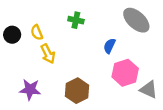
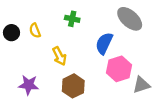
blue semicircle: (109, 46) -> (104, 43), size x1.5
yellow arrow: (48, 54) -> (59, 56), moved
gray triangle: (149, 90) -> (141, 85), turned -42

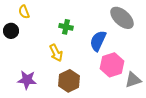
green cross: (72, 19) -> (66, 27), moved
yellow semicircle: (35, 31) -> (24, 12), moved

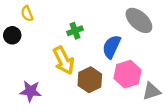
green cross: (66, 27) -> (75, 31), turned -32
yellow arrow: (56, 53) -> (64, 60), size x1.4
brown hexagon: (69, 81) -> (90, 80), moved

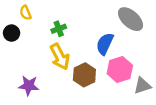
green cross: (75, 31) -> (59, 29), moved

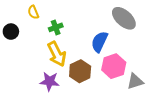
yellow semicircle: (25, 13) -> (33, 12), moved
purple star: (29, 86) -> (50, 81), moved

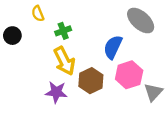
gray triangle: (135, 81) -> (153, 92), turned -30

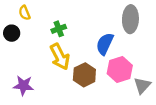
yellow semicircle: (38, 14) -> (24, 13), moved
gray ellipse: (141, 21) -> (130, 19), turned 50
purple star: (56, 92) -> (23, 86), moved

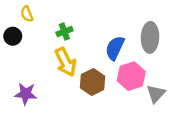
gray ellipse: (130, 19) -> (150, 37), moved

